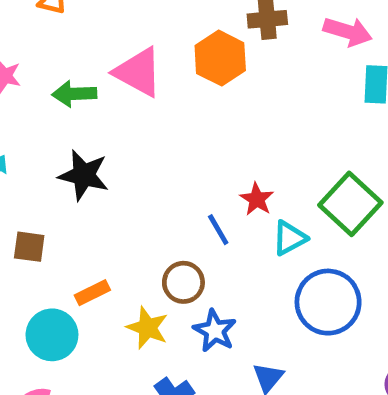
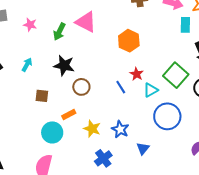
orange hexagon: (220, 58) -> (129, 41), moved
green arrow: (74, 94) -> (59, 32), turned -60
brown circle: (183, 282) -> (81, 87), moved

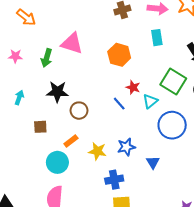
cyan rectangle: (185, 25) -> (157, 38), moved
blue star: (120, 129) -> (126, 147), turned -30
blue cross: (103, 158) -> (114, 180), turned 36

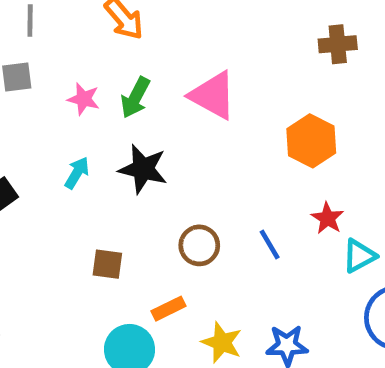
green arrow: (47, 58) -> (135, 98), moved
black star: (57, 92) -> (143, 169), moved
cyan arrow: (19, 98) -> (77, 173), moved
blue line: (119, 104) -> (270, 244), moved

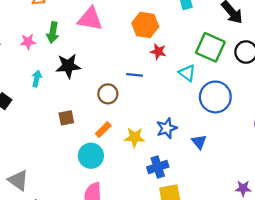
red star: (327, 218) -> (158, 52), moved
blue line: (270, 244) -> (135, 75), moved, turned -35
cyan triangle: (359, 256) -> (187, 73), turned -36

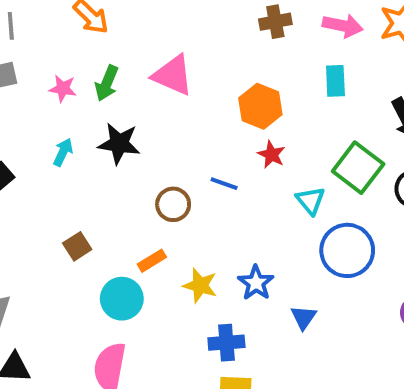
brown square: (66, 118) -> (77, 246), moved, turned -35
blue star: (167, 128) -> (256, 283), turned -30

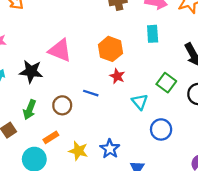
pink triangle: (173, 75) -> (60, 50), moved
green arrow: (107, 83) -> (30, 110), moved
green square: (358, 168) -> (166, 83), size x0.7
blue circle: (347, 250) -> (161, 129), size x0.7

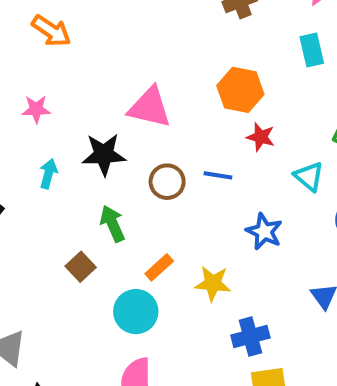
brown circle: (62, 105) -> (167, 182), moved
green arrow: (30, 110) -> (112, 224), turned 144
blue star: (110, 149) -> (264, 232), moved

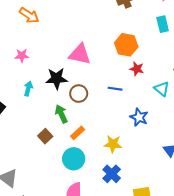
brown circle: (167, 182) -> (79, 94), moved
orange rectangle: (159, 267) -> (78, 133), moved
blue cross: (250, 337) -> (112, 174), moved, turned -30

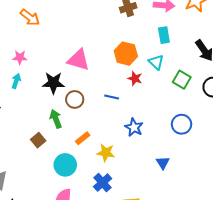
cyan arrow: (28, 89) -> (16, 81), moved
cyan triangle: (162, 89) -> (156, 62), moved
orange rectangle: (78, 133) -> (83, 138), moved

